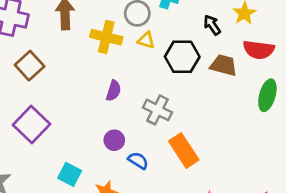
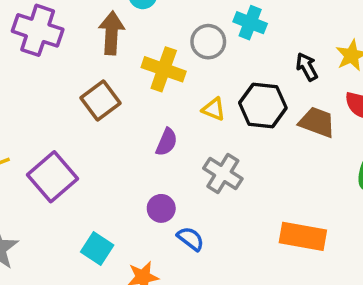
yellow triangle: (146, 40) -> (214, 109), moved
brown square: (30, 66) -> (101, 100), moved
orange rectangle: (184, 150) -> (303, 236), moved, turned -52

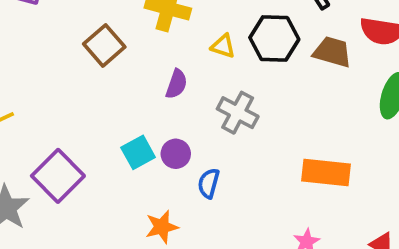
purple square: (52, 177) -> (58, 176), moved
blue semicircle: (190, 239) -> (209, 183), turned -108
cyan square: (97, 248) -> (138, 152), moved, turned 32

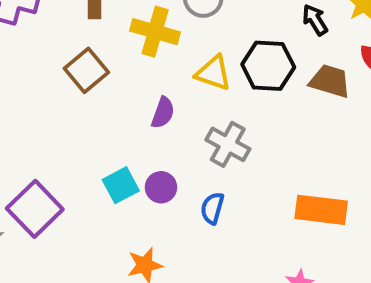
yellow triangle: (223, 46) -> (213, 73), size x1.4
blue semicircle: (209, 183) -> (212, 208), moved

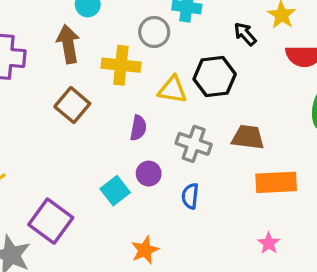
brown trapezoid: (330, 81) -> (248, 137), moved
purple circle: (161, 187) -> (149, 174), moved

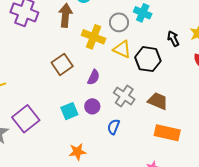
yellow triangle: (172, 90) -> (122, 49), moved
brown square: (72, 105) -> (62, 64), moved

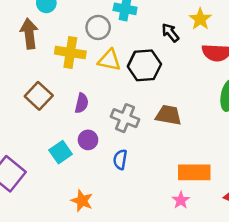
orange rectangle: (167, 133) -> (194, 172), moved
orange star: (77, 152) -> (82, 201), turned -30

